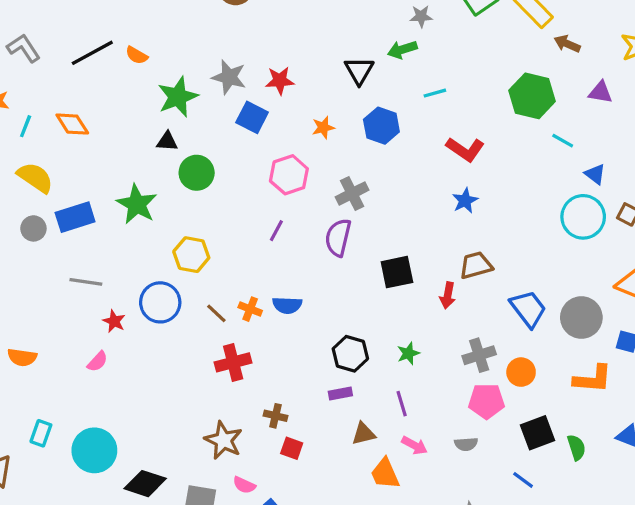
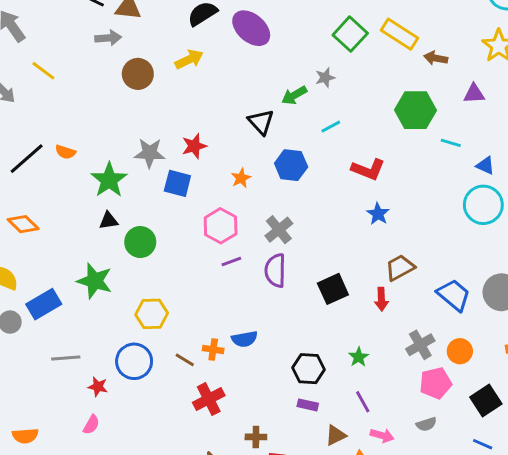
gray star: (421, 16) -> (325, 78), moved
purple line: (276, 231) -> (231, 261), moved, turned 54
purple rectangle: (340, 393) -> (308, 405), turned 36

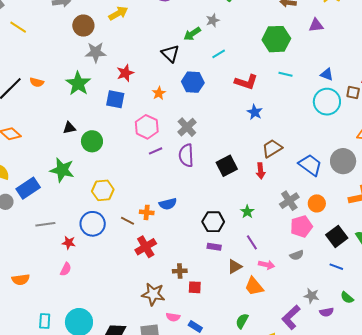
cyan line: (451, 143) -> (285, 74), moved
gray star: (150, 153) -> (96, 52), moved
green star: (109, 180) -> (78, 84), moved

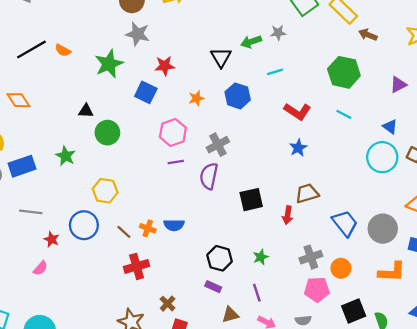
purple triangle: (316, 25) -> (398, 85), moved, turned -35
green star: (62, 170) -> (66, 156), size x0.7
brown cross: (180, 271) -> (168, 304), turned 32

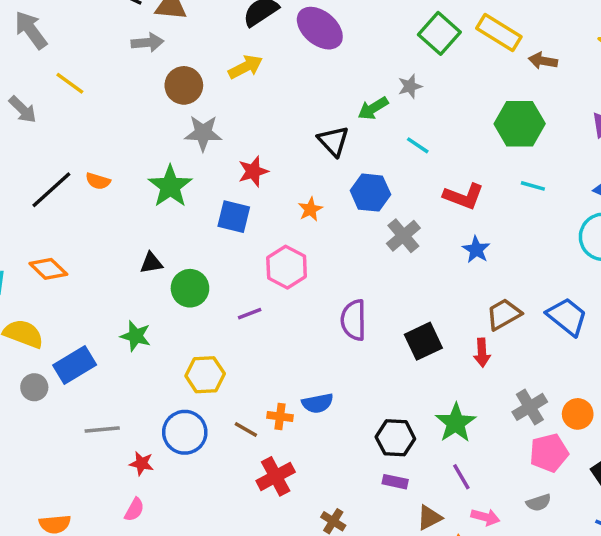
cyan line: (275, 72) -> (418, 145), turned 63
gray cross: (218, 145) -> (403, 236), moved
purple line: (176, 162) -> (250, 314), moved
blue trapezoid: (345, 223) -> (567, 317), moved
green star: (261, 257) -> (456, 423), size x1.6

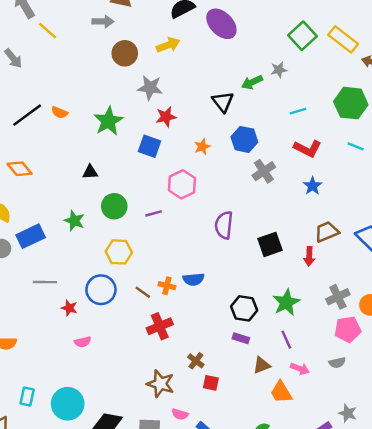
yellow line: (70, 83) -> (48, 31), moved
gray star: (203, 133) -> (150, 88), moved
cyan line: (418, 145) -> (298, 111), moved, turned -56
green circle: (190, 288) -> (114, 206), moved
pink semicircle: (134, 510) -> (83, 342), moved, turned 42

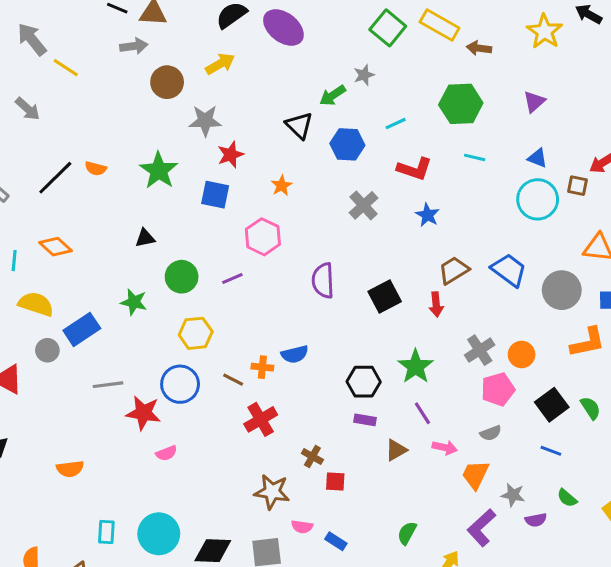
blue hexagon: (244, 139) -> (347, 144), moved
red star: (69, 308) -> (143, 413), size x1.6
orange trapezoid: (281, 392) -> (475, 475), moved, turned 65

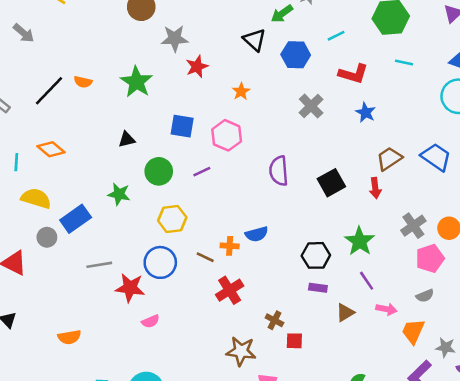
blue square: (215, 195) -> (182, 126), moved

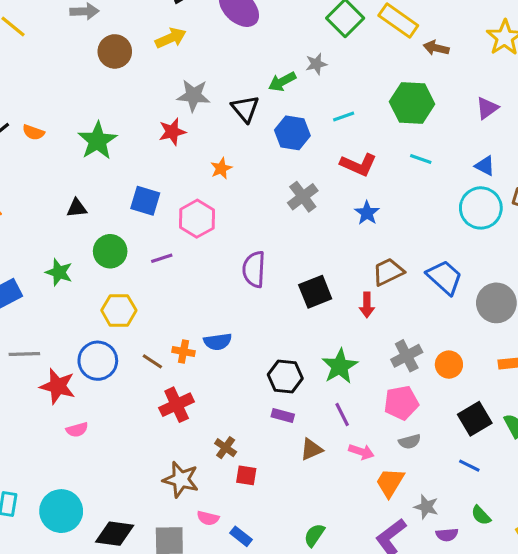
gray star: (175, 38) -> (193, 95), moved
pink pentagon: (430, 258) -> (401, 403), moved

